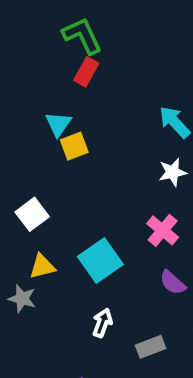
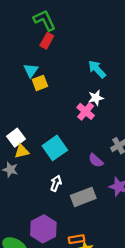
white square: (32, 214) -> (16, 138), moved
pink cross: (163, 230) -> (86, 111), moved
gray rectangle: (151, 347) -> (83, 197), size x1.5

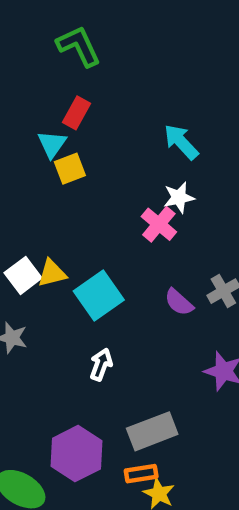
red rectangle: (47, 41) -> (76, 113), moved
yellow triangle: (22, 151) -> (52, 273), moved
purple semicircle: (96, 160) -> (179, 302), moved
gray rectangle: (83, 197) -> (152, 431), moved

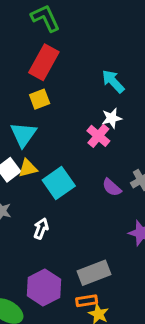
red rectangle: (76, 113) -> (44, 62), size x1.6
cyan triangle: (52, 144) -> (23, 134), moved, size x1.4
white arrow: (101, 364) -> (41, 229), moved

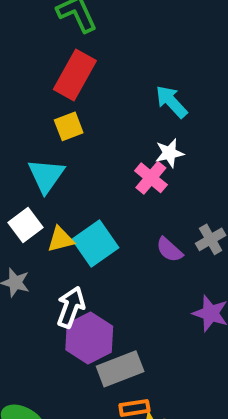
yellow triangle: (28, 168) -> (60, 239), moved
white arrow: (41, 229) -> (71, 307), size x1.4
gray rectangle: (94, 273) -> (120, 369), moved
purple hexagon: (44, 287) -> (89, 338), moved

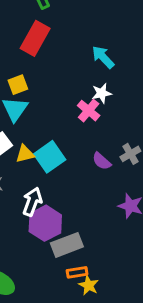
yellow square: (69, 126) -> (18, 85), moved

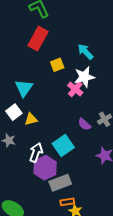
yellow square: (18, 85) -> (57, 65), moved
white star: (102, 93) -> (84, 77), size x1.5
cyan square: (50, 157) -> (63, 145), moved

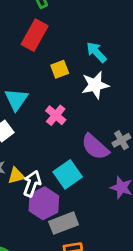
pink cross: (75, 89) -> (56, 115), moved
yellow triangle: (31, 119) -> (16, 176), moved
purple semicircle: (84, 124) -> (95, 147), size x1.6

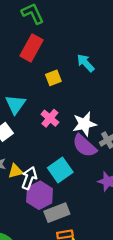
white star: (95, 85) -> (84, 124), moved

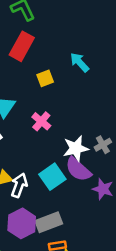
white star: (84, 124) -> (76, 148), moved
purple semicircle: (84, 146) -> (78, 169), moved
purple hexagon: (40, 195) -> (22, 223), moved

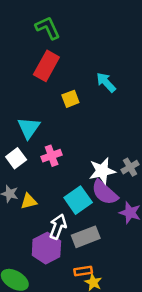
pink cross: (41, 121) -> (52, 156), moved, turned 30
white arrow: (19, 185) -> (58, 227), moved
gray rectangle: (49, 222) -> (86, 237), moved

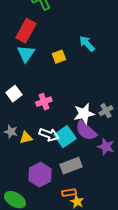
red rectangle: (46, 66) -> (26, 31), moved
cyan triangle: (29, 128) -> (26, 54), moved
white square: (16, 158) -> (14, 94), moved
white arrow: (58, 227) -> (49, 135), moved, turned 90

